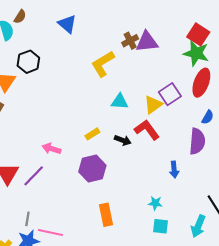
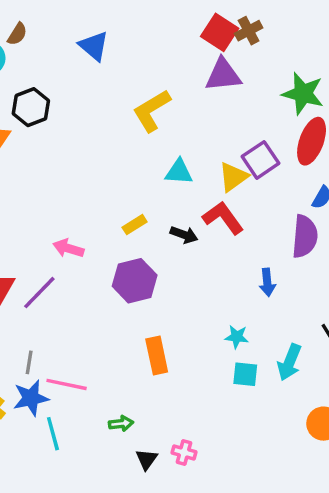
red square: (198, 34) -> (220, 32), moved
brown cross: (130, 41) -> (249, 31), moved
cyan arrow: (198, 226) -> (289, 362), moved

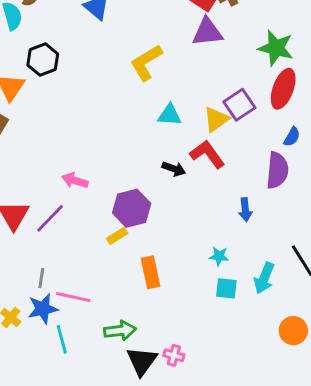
yellow rectangle: (135, 225) -> (117, 236), moved
green arrow: (121, 424) -> (120, 331), size x1.5
black triangle: (147, 459) -> (142, 361), size x1.6

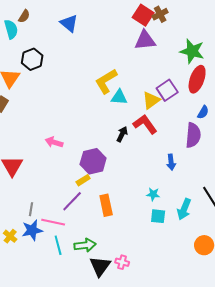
yellow L-shape: (146, 62) -> (106, 81), moved
black arrow: (174, 169) -> (122, 134), turned -84
purple line: (50, 218) -> (72, 201), moved
cyan line: (62, 339) -> (58, 245), moved

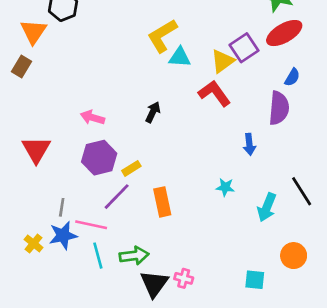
red ellipse: (197, 79) -> (284, 33), turned 40
black arrow: (122, 134) -> (153, 112), moved
purple hexagon: (93, 161) -> (99, 158), moved
cyan square: (158, 216) -> (255, 280), moved

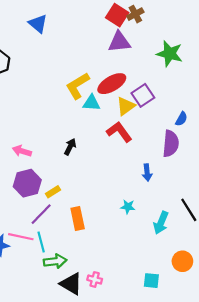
red ellipse: (284, 33) -> (112, 84), moved
cyan line: (98, 256) -> (41, 242), moved
black triangle: (154, 284) -> (71, 284), turned -35

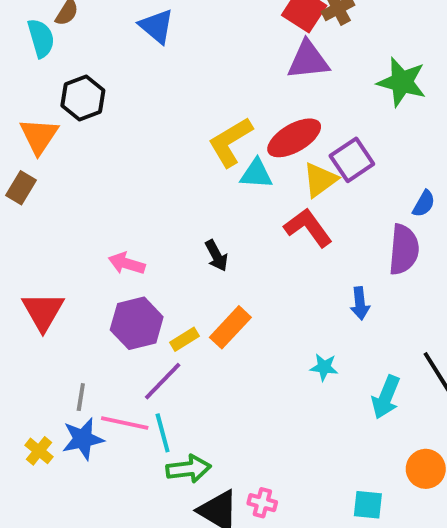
black arrow: (70, 147) -> (216, 256), turned 126
orange rectangle: (78, 218) -> (230, 327), moved, turned 55

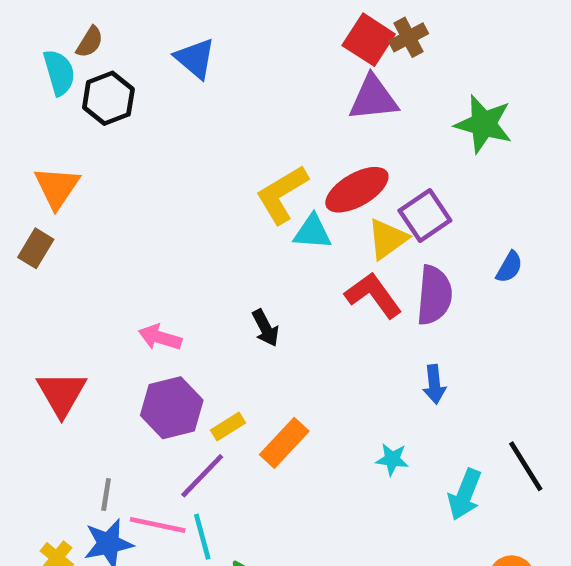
black hexagon: (83, 98) -> (108, 98), moved
purple semicircle: (404, 250) -> (434, 295), moved
orange rectangle: (230, 327) -> (284, 443), moved

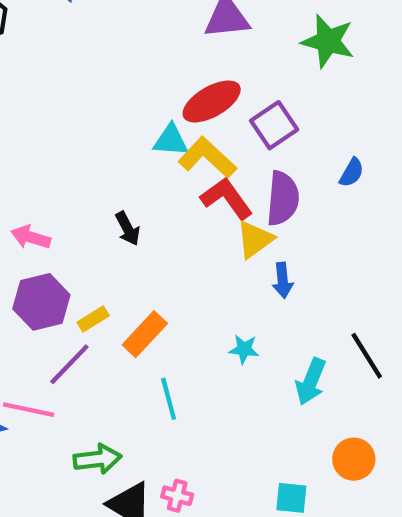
yellow L-shape: (282, 194) -> (207, 158), moved, turned 74
yellow triangle: (387, 239) -> (255, 239), moved
cyan line: (202, 537) -> (169, 399), moved

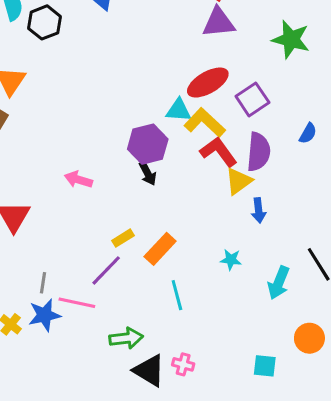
purple hexagon: (41, 302) -> (148, 144), moved

